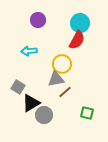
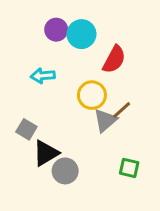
cyan circle: (80, 23) -> (81, 34), moved
gray triangle: (56, 79) -> (105, 120), moved, turned -30
brown line: (65, 92) -> (122, 110), moved

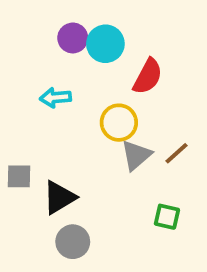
brown line: (122, 110) -> (177, 153), moved
gray square: (26, 129) -> (19, 176), moved, turned -30
gray circle: (65, 171) -> (73, 242), moved

